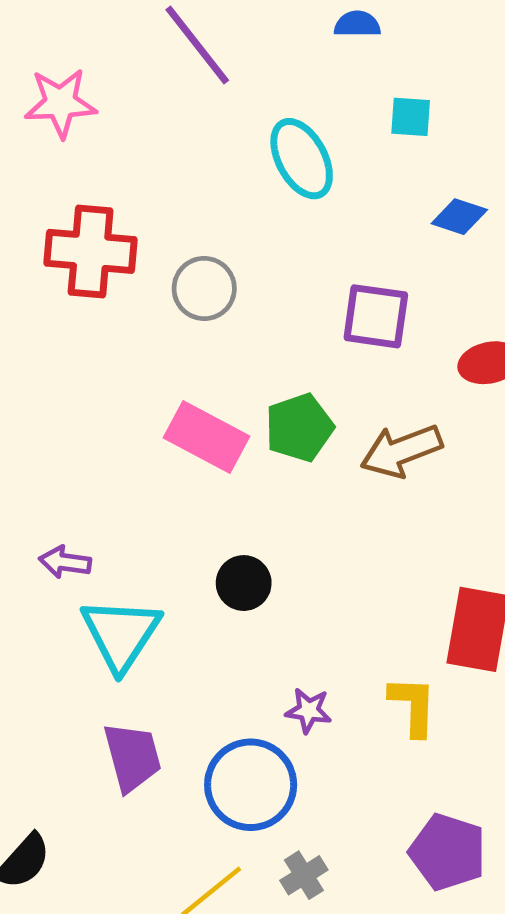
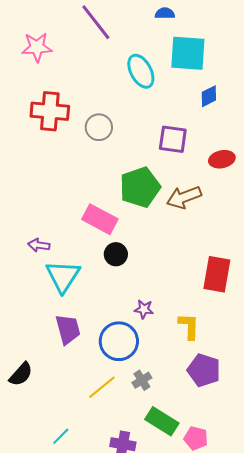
cyan square: (411, 117) -> (188, 53), size x2.0
blue diamond: (459, 217) -> (209, 96), turned -45
green pentagon: (299, 428) -> (140, 187), size x1.4
pink rectangle: (207, 437) -> (100, 219), moved
yellow L-shape: (413, 706) -> (189, 326), moved

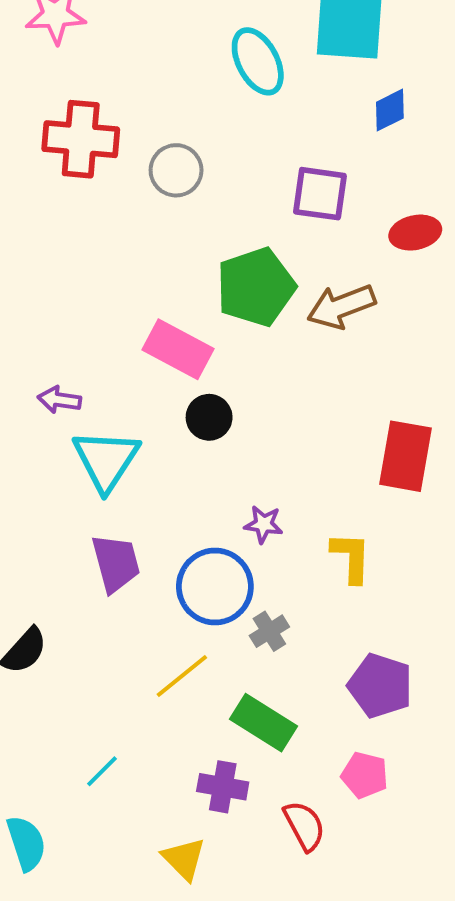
purple pentagon: (204, 370) -> (380, 686), moved
gray cross: (142, 380) -> (269, 631), moved
green rectangle: (162, 421) -> (264, 723), moved

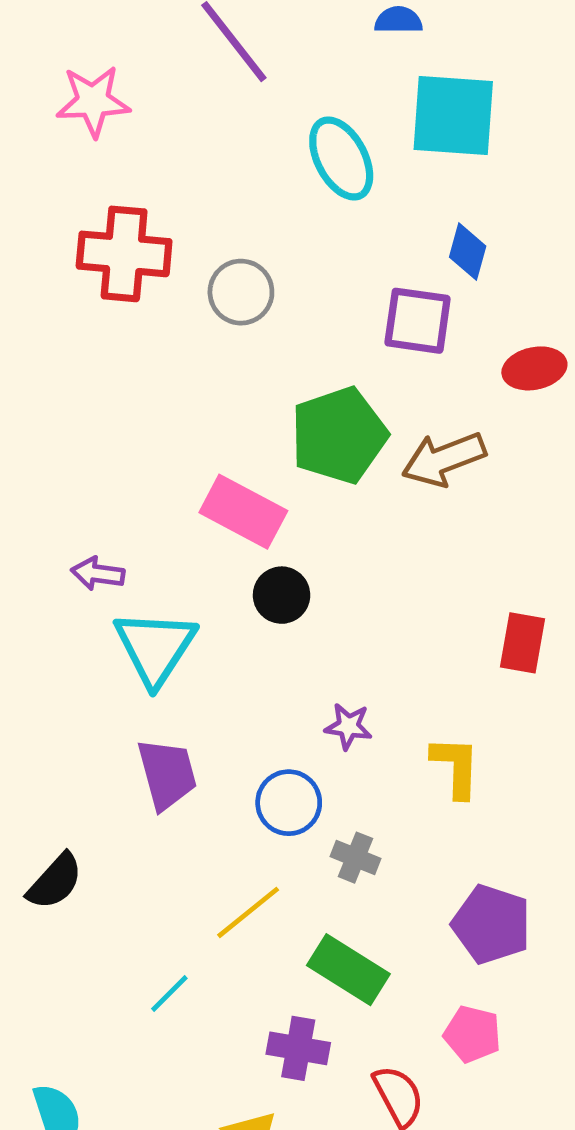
blue diamond: (390, 110) -> (468, 252), moved, turned -48
red rectangle: (406, 456) -> (523, 643), size x0.7
blue circle: (215, 586) -> (289, 803), size x0.7
gray cross: (269, 631) -> (355, 858), turned -36
cyan line: (102, 771) -> (169, 994), moved

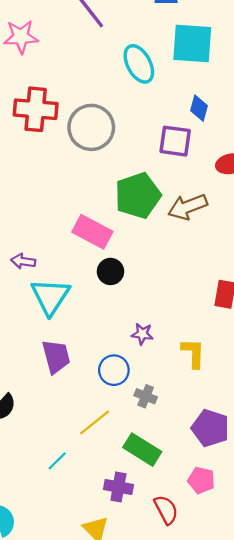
gray circle: (241, 292) -> (91, 127), size x1.5

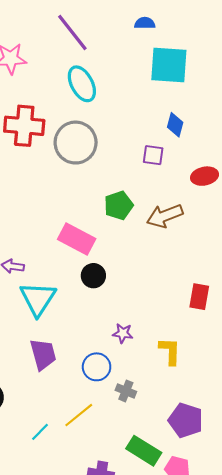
cyan ellipse: (139, 64) -> (82, 84), moved
purple square: (175, 141) -> (153, 155), size x0.7
green pentagon: (138, 195) -> (119, 205), size x0.7
green rectangle: (142, 450) -> (144, 451), moved
cyan line: (57, 461) -> (40, 432), moved

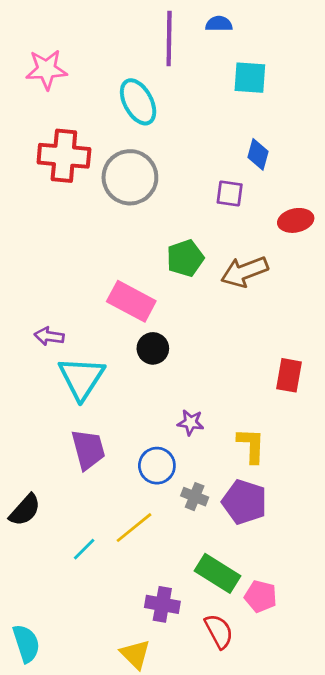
purple line: (72, 32) -> (169, 39), moved, turned 39
cyan square: (169, 65) -> (250, 78), size x0.7
purple pentagon: (186, 420) -> (244, 502), moved

